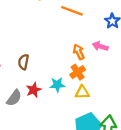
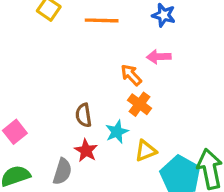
brown semicircle: (24, 62) -> (84, 115), moved
yellow triangle: (82, 92) -> (146, 151), moved

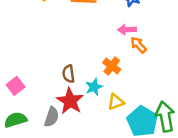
orange arrow: (131, 75) -> (138, 45), moved
red star: (86, 151) -> (70, 101), size x1.5

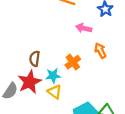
pink arrow: (127, 30) -> (84, 28), moved
yellow triangle: (116, 102) -> (55, 92), moved, turned 42

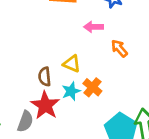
orange cross: (73, 62) -> (92, 87), moved
yellow triangle: (55, 92) -> (72, 64), moved

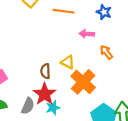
orange cross: (92, 87) -> (83, 82), size x1.6
cyan star: (71, 91) -> (53, 108), moved

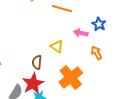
blue star: (104, 12) -> (99, 24), moved
yellow triangle: (68, 62) -> (57, 46), moved

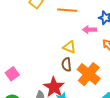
brown semicircle: (37, 62) -> (66, 65), moved

